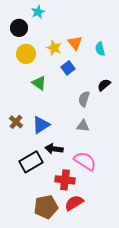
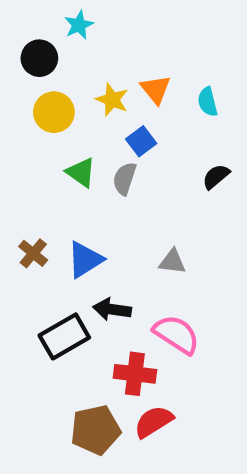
gray semicircle: (84, 99) -> (125, 179), moved

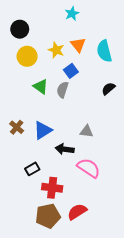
cyan star: (79, 25) -> (72, 14), moved
cyan semicircle: (208, 102) -> (104, 51), size x1.5
black arrow: (112, 309) -> (65, 149), moved
black rectangle: (64, 336) -> (32, 169), size x0.6
red cross: (135, 374) -> (52, 188), moved

